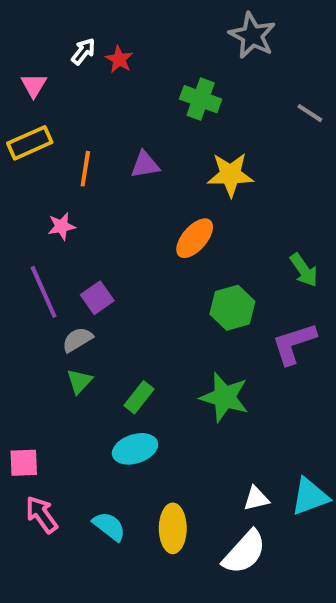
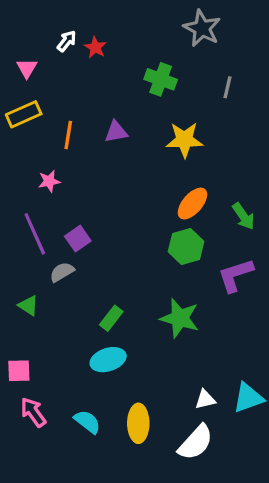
gray line: (310, 113) -> (228, 87), moved, turned 70
orange ellipse: (195, 238) -> (192, 204), moved
green triangle: (79, 381) -> (28, 305), moved, turned -40

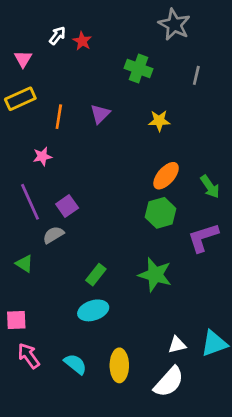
purple triangle: (116, 132) -> (100, 114), turned -35
yellow star: (185, 140) -> (159, 121), size x0.7

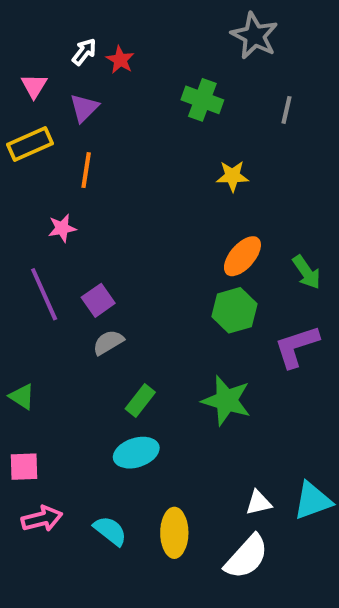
purple triangle: (100, 114) -> (84, 108), moved
gray semicircle: (53, 235) -> (108, 342), moved
green triangle: (24, 264) -> (22, 396), moved
pink arrow: (29, 356) -> (42, 519), turned 112

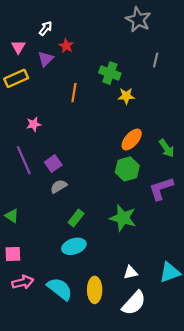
red star: (120, 60) -> (66, 46), moved
green cross: (202, 100) -> (110, 73), moved
orange line: (86, 170) -> (74, 93), moved
white triangle: (258, 503) -> (131, 272), moved
cyan semicircle: (110, 531) -> (60, 289), size x1.4

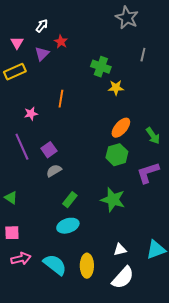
orange line: (74, 93) -> (61, 99), moved

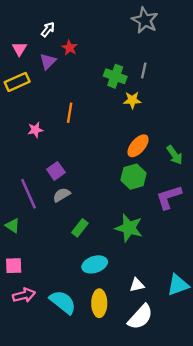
gray line: (143, 55) -> (144, 71), moved
purple line: (22, 147) -> (29, 194), moved
cyan ellipse: (68, 226) -> (95, 264), moved

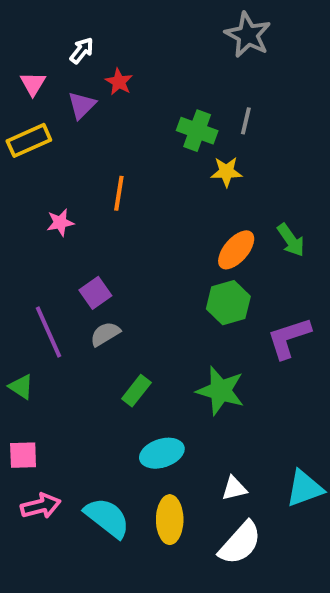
green arrow: (175, 155) -> (291, 240), moved

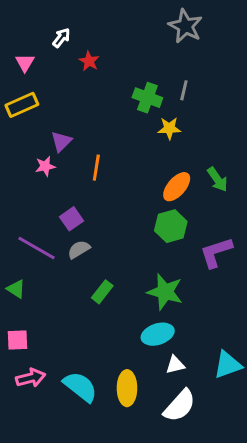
purple triangle: (82, 105) -> (61, 141), moved
orange line: (119, 193) -> (96, 168), moved
purple line: (49, 332) -> (36, 248), turned -36
cyan ellipse: (162, 453) -> (158, 334), moved

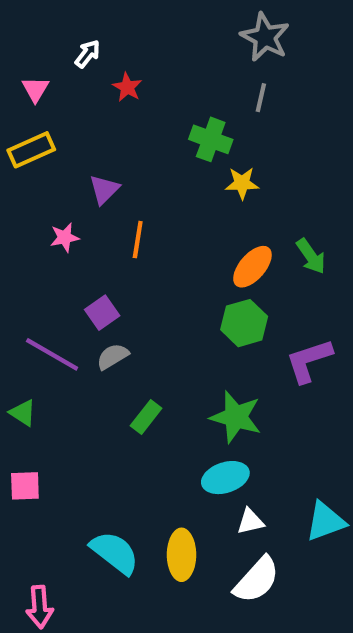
gray line: (184, 90) -> (261, 98), moved
purple triangle: (61, 141) -> (104, 189), moved
pink arrow: (31, 378) -> (40, 607), moved, turned 100

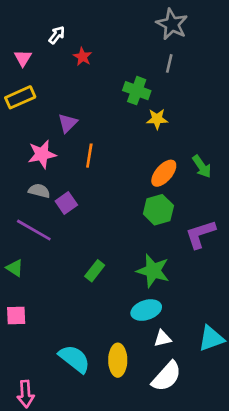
pink star: (65, 237) -> (42, 154), size x1.5
gray semicircle: (113, 356) -> (39, 191), moved, turned 45

